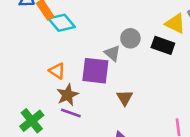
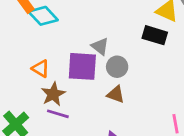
gray circle: (130, 38) -> (117, 67), moved
brown triangle: (125, 98) -> (116, 94), turned -36

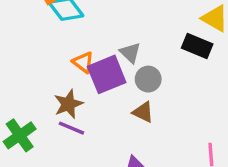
purple square: (82, 66) -> (107, 74), turned -32
orange triangle: (41, 69) -> (83, 62), moved

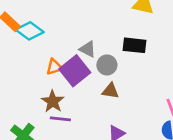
black rectangle: (197, 46) -> (135, 45), moved
orange triangle: (83, 62) -> (54, 67), turned -36

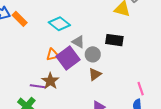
cyan diamond: (30, 31) -> (59, 24), moved
brown triangle: (111, 91) -> (95, 74), turned -48
purple line: (60, 119) -> (38, 86), moved

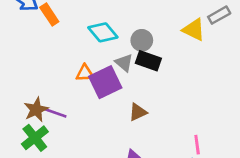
black rectangle: (114, 40) -> (148, 61), moved
gray circle: (93, 54) -> (142, 40), moved
brown star: (50, 81) -> (36, 110), moved

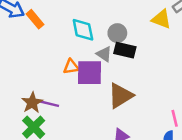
cyan diamond: (103, 32) -> (83, 30), turned 35
purple square: (105, 82) -> (90, 73), turned 32
brown triangle: (138, 112) -> (120, 96), size x1.6

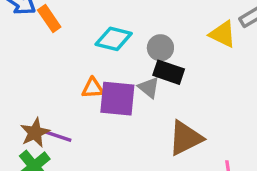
cyan diamond: (83, 30) -> (114, 39), turned -70
gray triangle: (104, 54) -> (149, 88), moved
brown triangle: (120, 96) -> (185, 138), moved

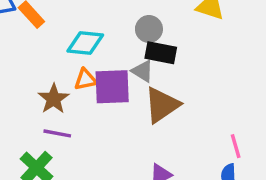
cyan diamond: (114, 39) -> (85, 43), moved
brown star: (35, 133) -> (54, 99), moved
brown triangle: (185, 138) -> (162, 105), moved

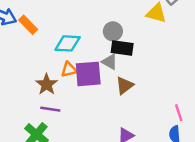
brown triangle: (162, 105) -> (125, 85), size x0.7

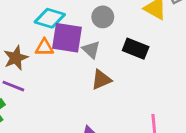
black rectangle: (122, 48) -> (136, 49), moved
purple square: (88, 74) -> (67, 38), moved

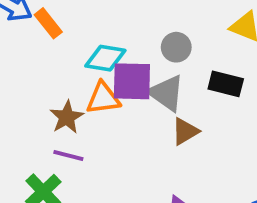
orange triangle: (44, 47) -> (103, 98), size x1.4
gray triangle: (91, 50) -> (166, 93), size x1.5

